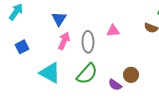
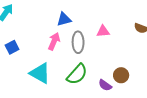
blue triangle: (59, 19) -> (64, 19), moved, turned 42

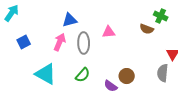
blue square: (12, 47) -> (24, 42), moved
green semicircle: (77, 74) -> (83, 75), size x0.7

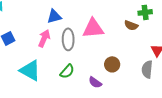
green cross: (161, 16) -> (145, 12), turned -32
pink triangle: (109, 32) -> (93, 28), size x1.6
brown circle: (127, 76) -> (112, 64), moved

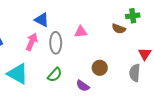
blue triangle: (54, 16) -> (42, 20), turned 42
pink triangle: (93, 28) -> (81, 32), size x0.6

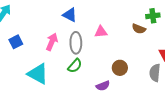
blue triangle: (42, 20) -> (70, 15), moved
green semicircle: (55, 75) -> (75, 66), moved
purple semicircle: (83, 86) -> (103, 86), turned -56

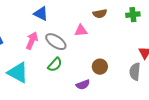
blue triangle: (70, 15) -> (41, 14), moved
brown semicircle: (139, 29) -> (100, 14), moved, turned -32
gray ellipse: (76, 43) -> (56, 42), turned -55

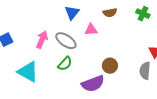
blue triangle: (41, 14) -> (72, 13), moved, turned 42
green cross: (133, 15) -> (143, 14), turned 32
purple semicircle: (83, 85) -> (93, 84), size x1.6

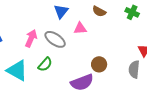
brown semicircle: (110, 13) -> (99, 11), turned 40
green semicircle: (65, 64) -> (45, 64), moved

